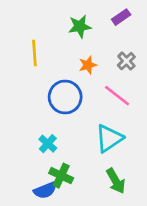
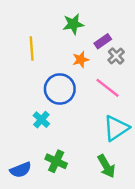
purple rectangle: (121, 17) -> (103, 41), moved
cyan triangle: (109, 138) -> (116, 128), moved
cyan cross: (48, 144) -> (41, 120), moved
blue semicircle: (45, 190) -> (21, 170), moved

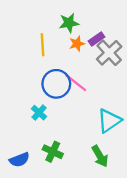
yellow line: (32, 49) -> (42, 45), moved
gray cross: (116, 56) -> (109, 53), size x1.6
orange star: (81, 60) -> (77, 44), moved
pink line: (108, 88) -> (76, 83), moved

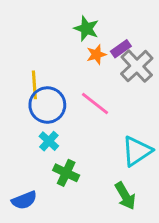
green star: (69, 23) -> (86, 29), turned 30
yellow line: (42, 45) -> (34, 85), moved
blue circle: (56, 84) -> (47, 105), moved
green cross: (53, 152) -> (66, 173), moved

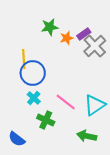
green star: (86, 29) -> (50, 27), moved, turned -30
pink line: (95, 104) -> (66, 102), moved
green arrow: (125, 196) -> (87, 136), turned 132
blue semicircle: (24, 200) -> (17, 139), turned 60

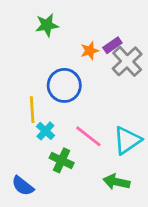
green star: (50, 27) -> (47, 25), moved
yellow line: (24, 59) -> (32, 110), moved
blue circle: (33, 73) -> (64, 85), moved

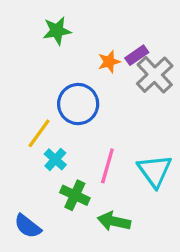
yellow line: (32, 110) -> (39, 133), turned 40
pink line: (88, 136) -> (107, 166), turned 68
cyan triangle: (127, 140) -> (155, 171), turned -32
green arrow: (116, 182) -> (114, 221), moved

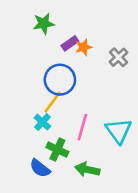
purple rectangle: (137, 55) -> (70, 43), moved
gray cross: (155, 75) -> (119, 57), size x0.7
yellow line: (39, 133) -> (52, 102), moved
blue semicircle: (28, 226) -> (40, 168), moved

